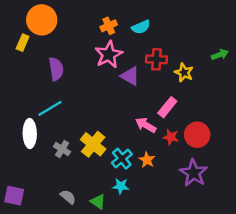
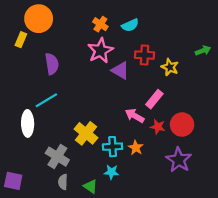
orange cross: (109, 26) -> (100, 24), turned -32
gray cross: (62, 149) -> (57, 157), moved, size x1.5
cyan cross: (122, 159) -> (113, 147), turned 36
gray semicircle: (68, 197) -> (63, 182), turned -128

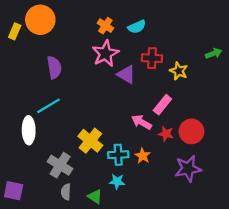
yellow rectangle: (21, 40) -> (15, 31), moved
purple star: (179, 160) -> (188, 169), turned 30

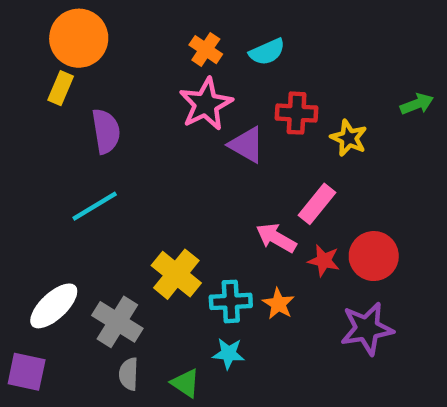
yellow rectangle: (15, 31) -> (61, 88), moved
white ellipse: (29, 130) -> (54, 306), moved, turned 48

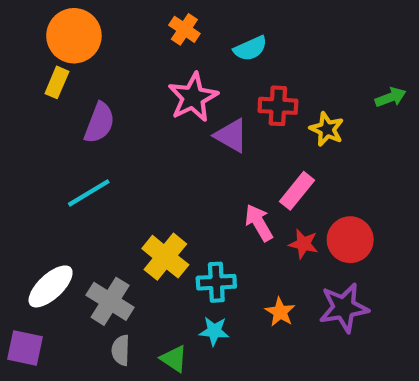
orange cross: (206, 50) -> (184, 29), moved
purple semicircle: (106, 131) -> (99, 123), turned 30
pink arrow: (276, 238) -> (259, 223), turned 30
orange star: (278, 304) -> (280, 312), moved

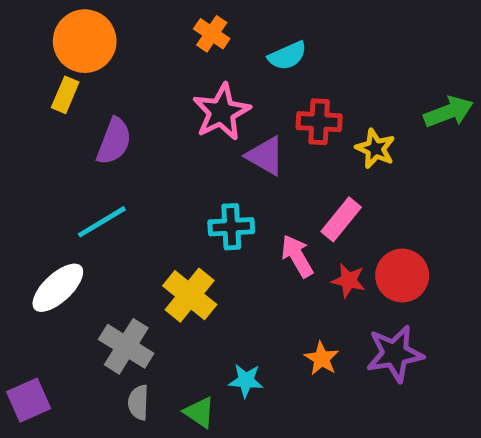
green arrow: (391, 97) -> (449, 112), size x1.4
cyan cross: (216, 282) -> (231, 227), moved
white ellipse: (51, 286) -> (58, 288), moved
purple square: (25, 348) -> (29, 400), turned -36

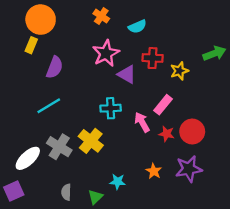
yellow star: (375, 149) -> (179, 71), turned 30
white ellipse: (58, 288) -> (28, 158), moved
gray cross: (126, 346) -> (59, 147), moved
green triangle: (199, 412) -> (95, 197), turned 42

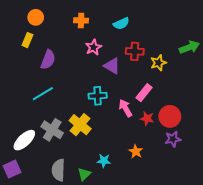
orange cross: (101, 16) -> (81, 20), moved, turned -32
orange circle: (41, 20) -> (36, 17), size x0.6
pink star: (106, 53) -> (93, 47), size x0.7
purple star: (189, 169) -> (173, 139), moved, size x0.7
gray semicircle: (66, 192) -> (58, 170), size x1.5

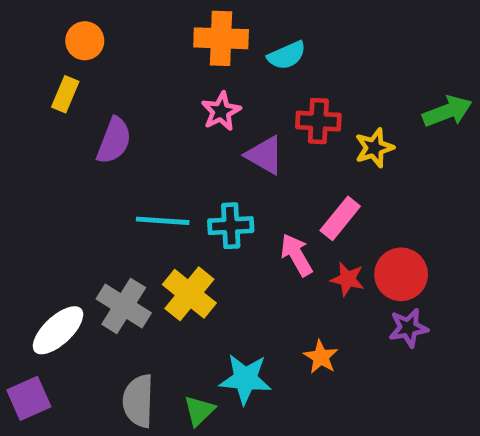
orange cross: (81, 20) -> (221, 38), moved, size x1.5
cyan line: (43, 94) -> (163, 221), moved, turned 35
cyan star: (104, 161) -> (245, 379), size x1.5

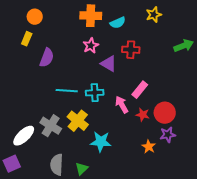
yellow star: (374, 148) -> (154, 15), moved
orange star: (321, 357) -> (149, 147), moved
cyan star: (245, 379) -> (101, 142), moved

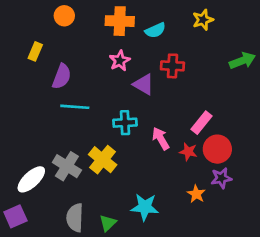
orange circle: (35, 17) -> (64, 16), moved
pink rectangle: (140, 90) -> (202, 123), moved
cyan line: (67, 91) -> (75, 107), moved
cyan star: (101, 142) -> (145, 207), moved

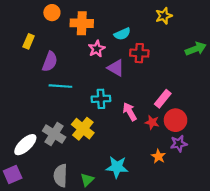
orange cross: (120, 21) -> (82, 23), moved
cyan semicircle: (155, 30) -> (122, 34), moved

